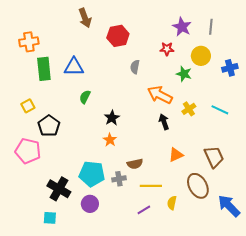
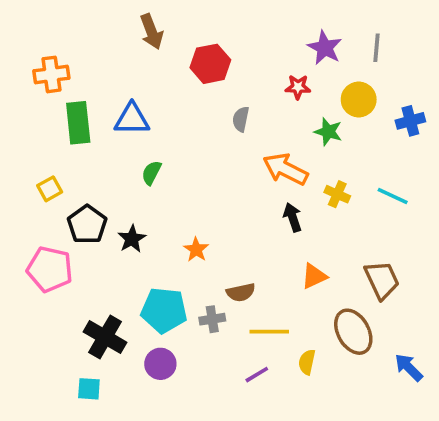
yellow cross: (189, 109) -> (337, 194), turned -32
black star: (112, 118) -> (132, 239), moved
blue arrow: (229, 206) -> (409, 367), size x0.7

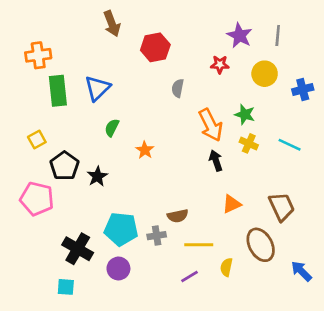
blue triangle: (132, 119) -> (97, 88), turned -44
green star: (328, 132) -> (245, 115), moved
orange arrow: (285, 169) -> (211, 125), turned -144
orange star: (196, 250) -> (145, 150), moved

